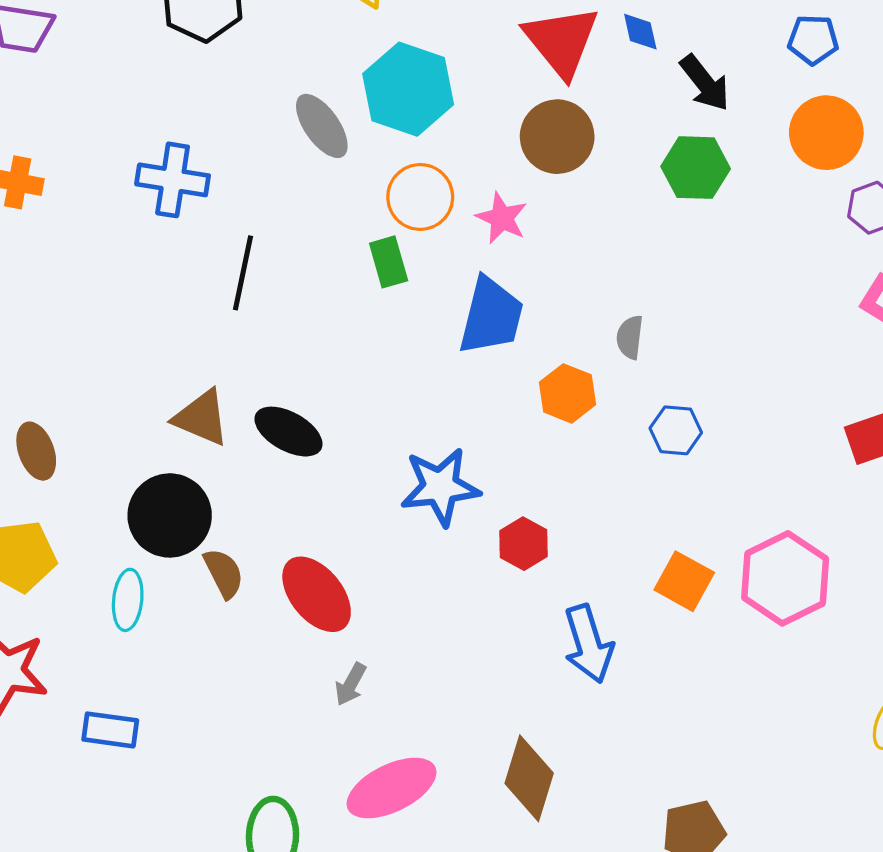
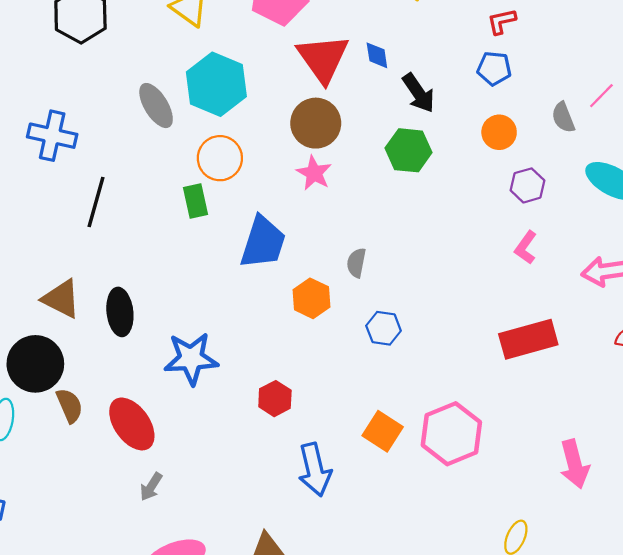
orange circle: (826, 133) -> (499, 132), size x0.7
pink star: (502, 218) -> (314, 173), moved
black ellipse: (288, 432) -> (120, 312), turned 51
blue star: (440, 487) -> (191, 359), moved

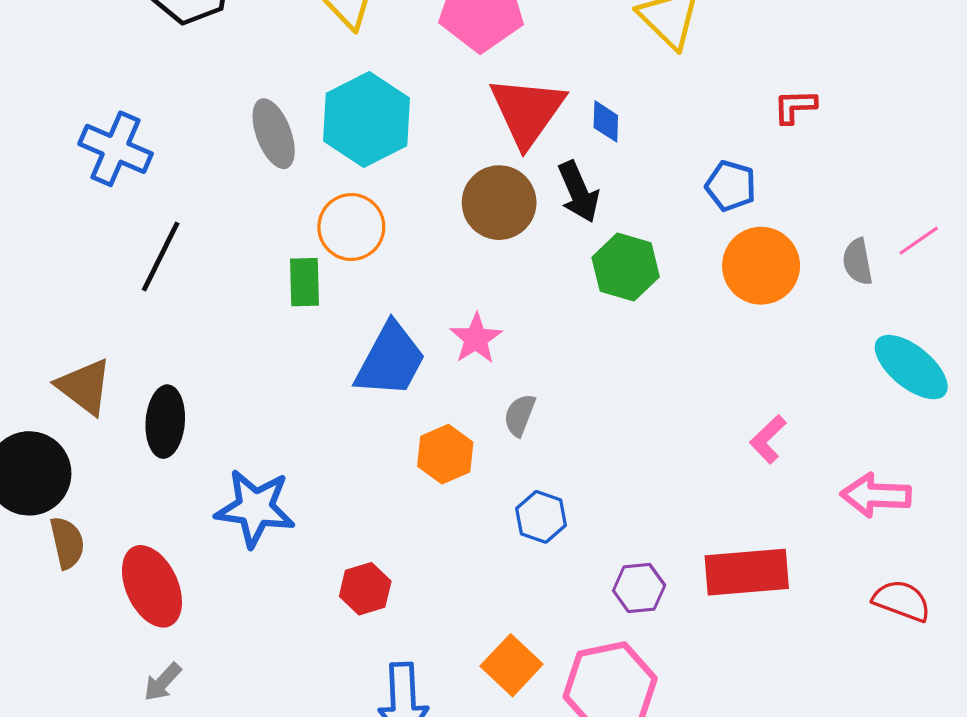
blue pentagon: (494, 68) -> (731, 186), moved
black arrow: (419, 93) -> (579, 192), moved
orange circle: (499, 132) -> (761, 266), size x1.5
pink star: (314, 173) -> (476, 339), moved
purple hexagon: (528, 185) -> (639, 588), moved

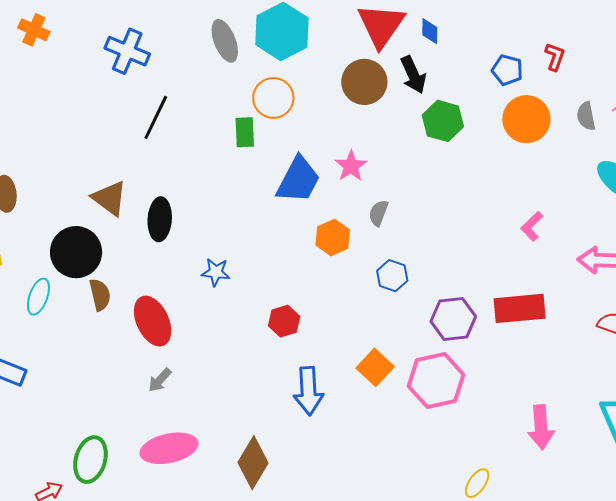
red L-shape: (795, 106) -> (555, 57), moved, turned 112
blue star: (255, 508) -> (216, 272), size x0.6
purple hexagon: (639, 588) -> (453, 319), size x1.4

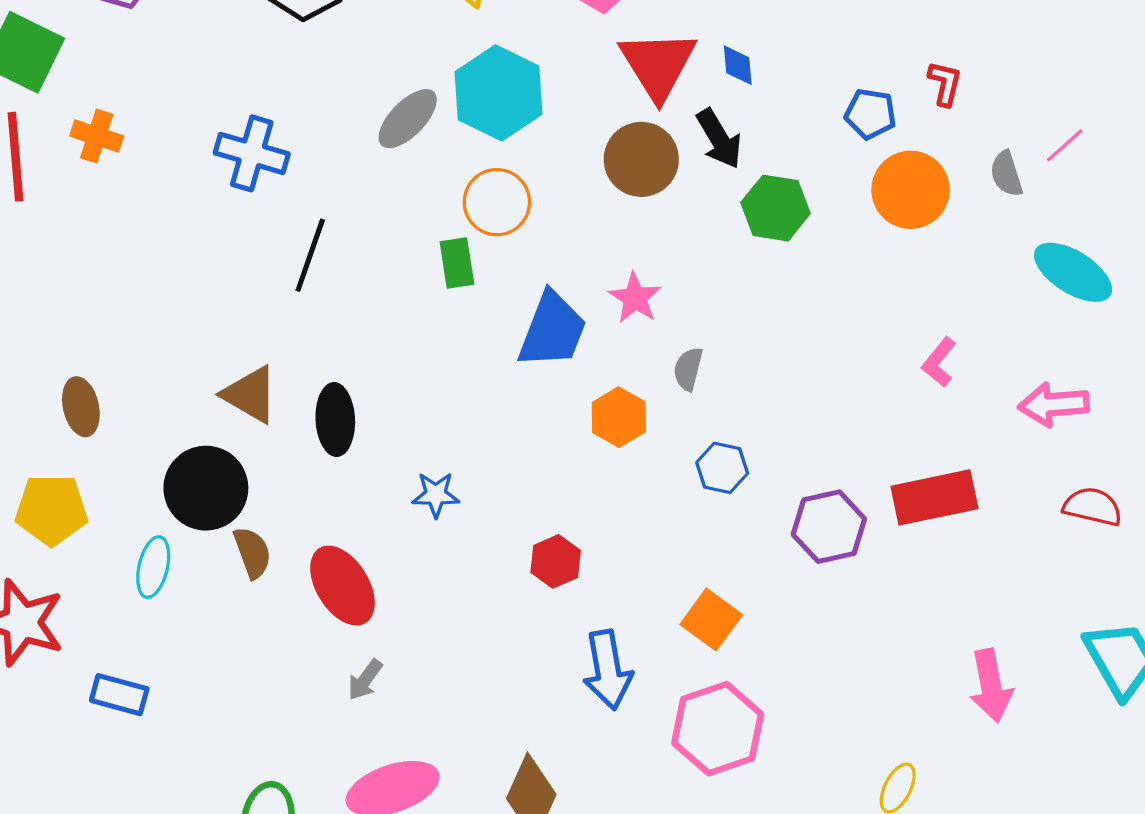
gray ellipse: (225, 41) -> (408, 119), turned 72
pink hexagon: (436, 381) -> (718, 729), moved

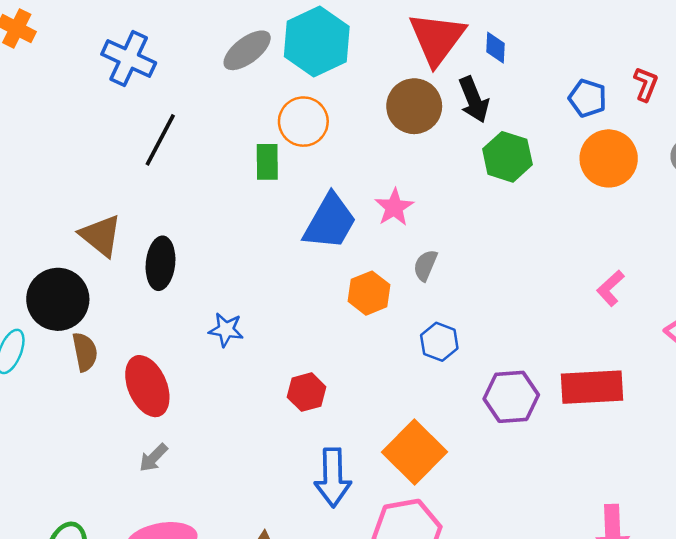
orange square: (711, 620) -> (414, 452), size x1.4

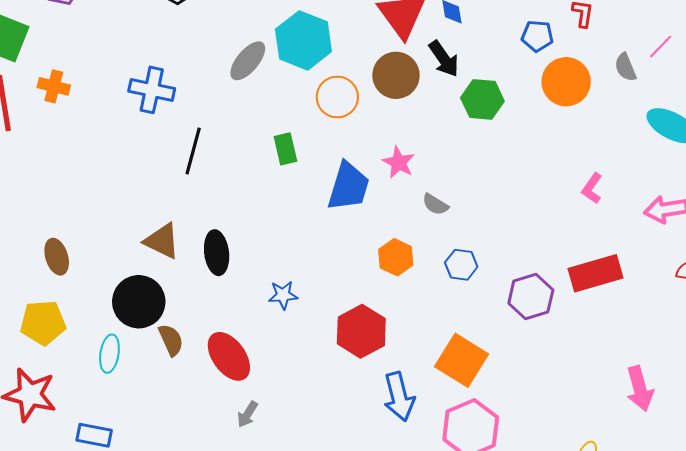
orange circle: (303, 122) -> (337, 97), moved
gray semicircle: (425, 265) -> (435, 204), turned -68
orange hexagon: (369, 293) -> (396, 257), moved
red hexagon: (307, 392) -> (361, 331), size x1.6

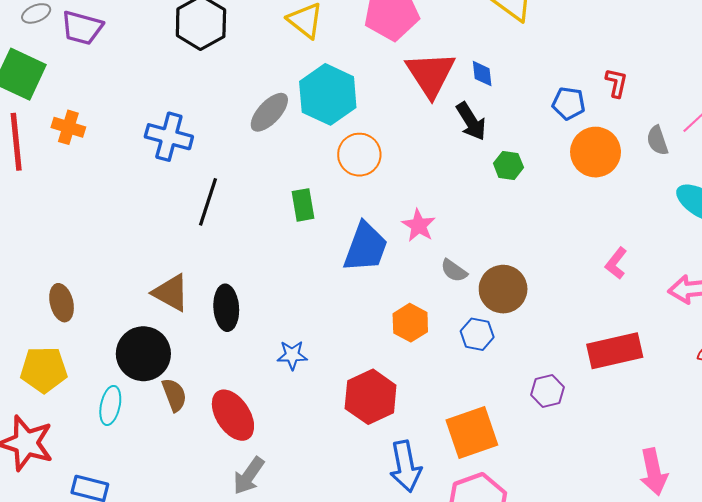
brown circle: (396, 75) -> (503, 289), moved
green hexagon: (482, 99) -> (508, 165), size x0.7
purple hexagon: (531, 297) -> (548, 391), moved, size x0.7
orange square: (462, 360) -> (472, 432), turned 36
gray arrow: (247, 414) -> (249, 476), size x1.4

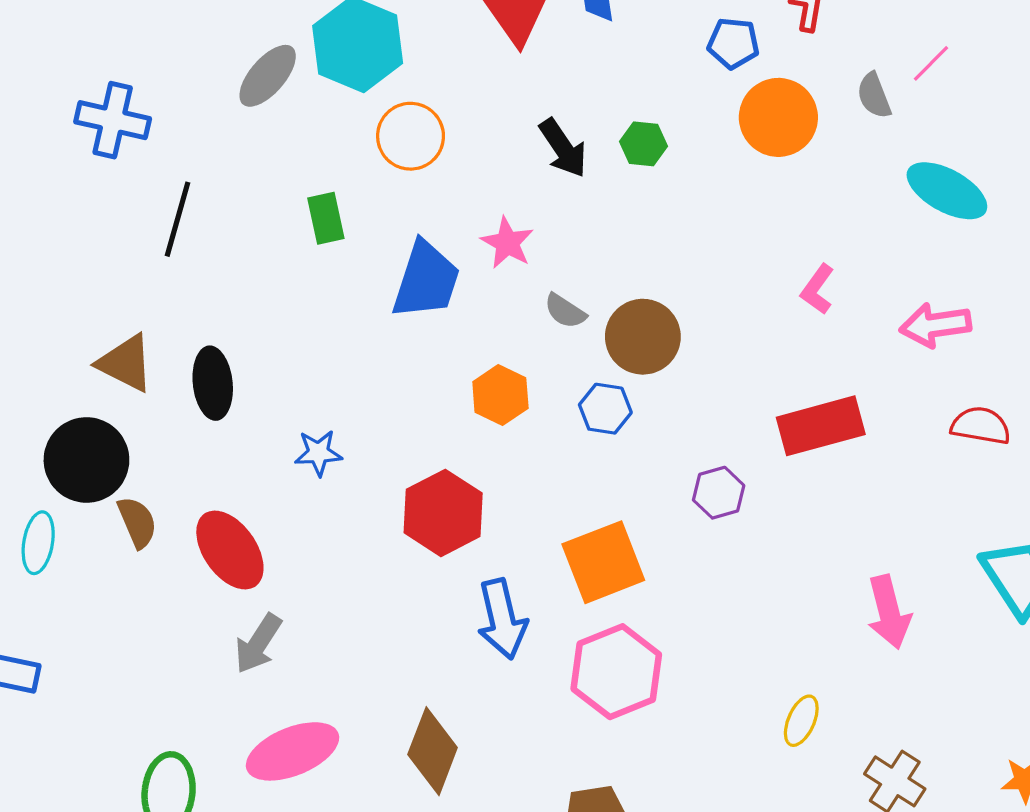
black arrow: (471, 121) -> (563, 148), moved

